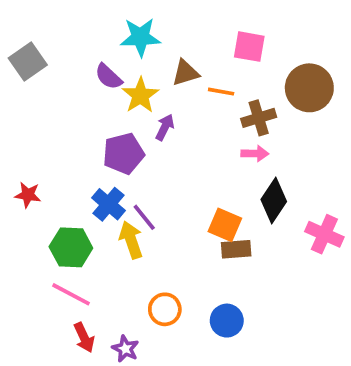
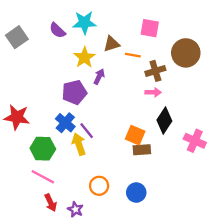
purple semicircle: (108, 77) -> (57, 30), moved
red star: (28, 195) -> (17, 117), size x1.6

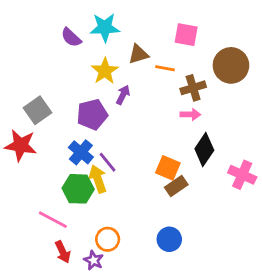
gray square: (17, 37) -> (37, 110), moved
green hexagon: (43, 149) -> (78, 189), moved
brown rectangle: (142, 150) -> (176, 186), turned -30
orange circle: (99, 186) -> (108, 239), moved

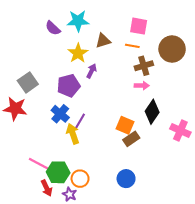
orange line: (165, 68) -> (132, 46), moved
purple line: (108, 162) -> (80, 121), turned 70
green hexagon: (78, 189) -> (58, 172), moved

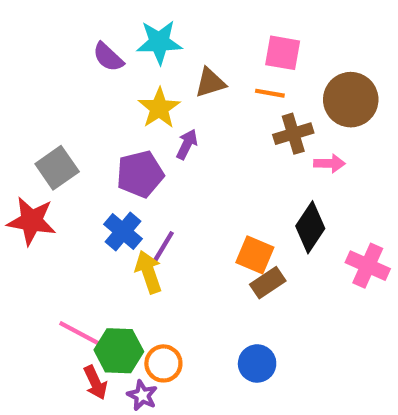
pink arrow: (142, 86) -> (329, 163), moved

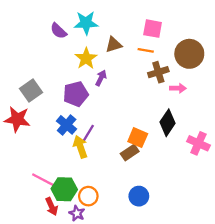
brown rectangle: (268, 283) -> (130, 153), moved

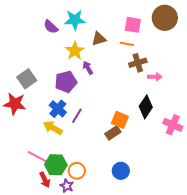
brown circle: (189, 54) -> (165, 18), moved
purple arrow: (101, 78) -> (88, 68), turned -56
yellow arrow: (80, 147) -> (53, 128), moved, turned -42

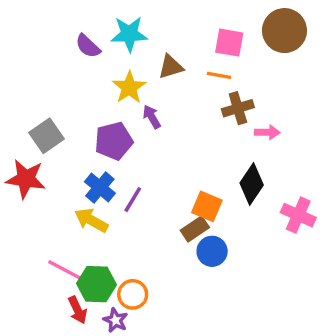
blue circle: (121, 171) -> (212, 251), moved

